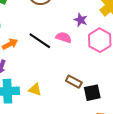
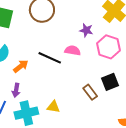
brown rectangle: (74, 82) -> (90, 92), turned 35
black square: (92, 93) -> (110, 82), moved

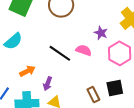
orange arrow: (21, 66) -> (27, 71), moved
purple arrow: (16, 90) -> (48, 84), moved

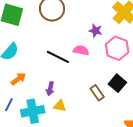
orange arrow: (27, 71) -> (18, 79), moved
black square: (115, 88) -> (117, 83), turned -30

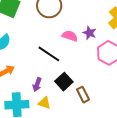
pink semicircle: (81, 50) -> (70, 36), moved
black square: (117, 83) -> (64, 82), moved

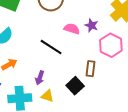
black square: (64, 82) -> (75, 86), moved
brown rectangle: (83, 95) -> (91, 69), moved, turned 35

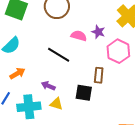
purple arrow: (40, 78) -> (48, 86), turned 96
black square: (75, 86) -> (84, 93), turned -36

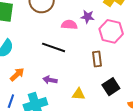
black square: (84, 93) -> (111, 87), moved, turned -30
yellow triangle: (56, 104) -> (79, 94), moved

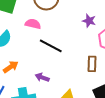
pink semicircle: (69, 25) -> (33, 24), moved

